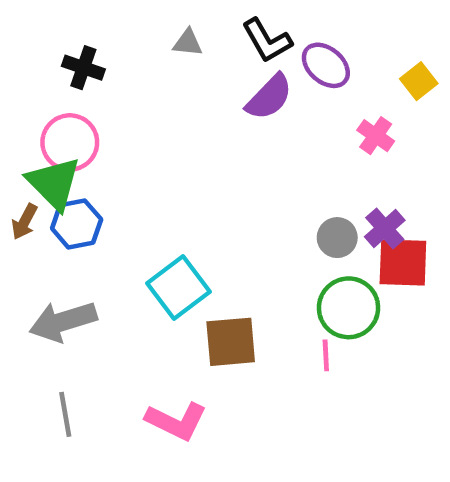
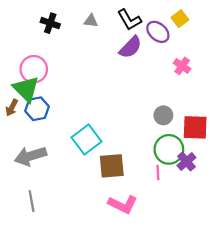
black cross: (83, 68) -> (50, 23), moved
yellow square: (419, 81) -> (180, 19), moved
purple cross: (385, 229) -> (186, 161), moved
pink L-shape: (176, 421) -> (123, 204), moved

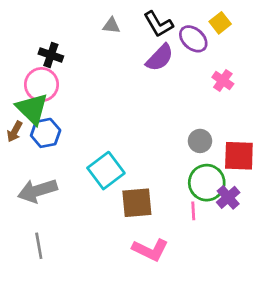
black cross: (50, 23) -> (51, 55), moved

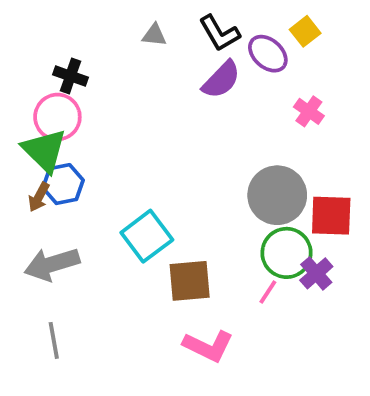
brown arrow: (15, 132) -> (39, 197), moved
gray circle: (200, 141) -> (277, 195), size x1.8
pink line: (193, 211) -> (268, 292), turned 36

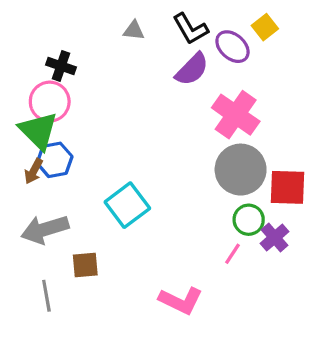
pink cross: (309, 111) -> (236, 115), moved, size x1.8
green circle: (286, 253) -> (249, 220), size x0.7
brown square: (190, 281) -> (85, 265), moved, size x0.7

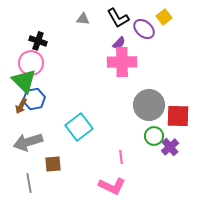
purple semicircle: (192, 69) -> (119, 43), size x0.6
pink cross: (236, 115) -> (122, 62), moved, turned -36
pink line: (232, 254) -> (121, 157), moved, turned -40

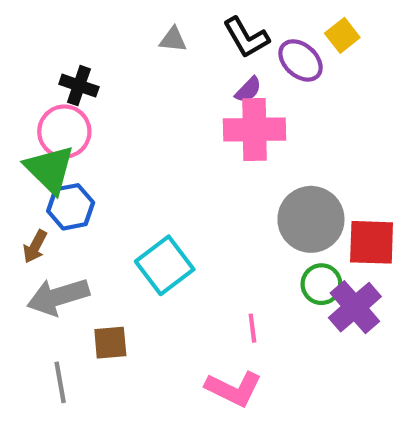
brown arrow: (21, 106) -> (35, 247), moved
purple cross: (170, 147) -> (355, 307), size x1.4

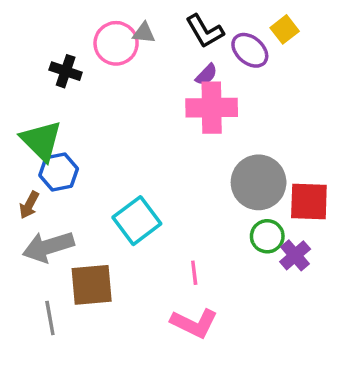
pink circle: (64, 132) -> (116, 43), moved
purple cross: (355, 307) -> (295, 255), size x0.7
pink line: (252, 328) -> (194, 273), moved
brown square: (110, 343) -> (92, 285), size x1.5

